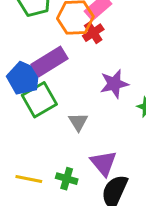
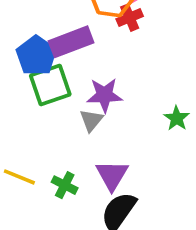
purple star: (114, 84) -> (104, 95), moved

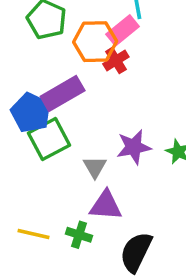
purple star: (104, 95) -> (134, 147), moved
purple triangle: (112, 175) -> (106, 205), moved, turned -48

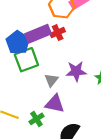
red cross: (116, 60) -> (58, 33), moved
green cross: (79, 235) -> (36, 119), turned 32

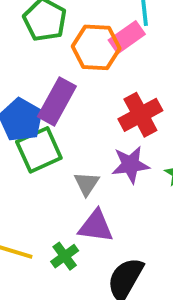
red cross: (58, 33) -> (140, 115), moved, size x1.5
purple rectangle: (38, 34) -> (57, 101), turned -35

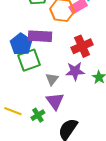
purple rectangle: (57, 101) -> (40, 36), turned 60
purple triangle: (96, 226) -> (55, 101), turned 42

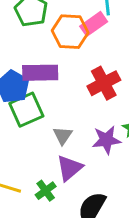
purple star: (75, 71) -> (106, 140), moved
purple triangle: (55, 101) -> (69, 168), turned 30

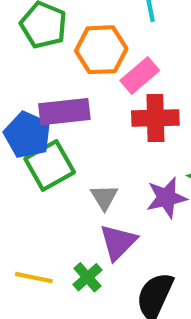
pink rectangle: (94, 24) -> (140, 76), moved
red cross: (104, 83) -> (155, 118), turned 32

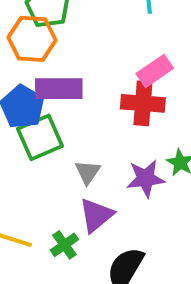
orange hexagon: (101, 50) -> (32, 39), moved
pink rectangle: (140, 76) -> (155, 71), moved

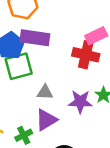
gray triangle: (88, 172) -> (45, 92), turned 49

